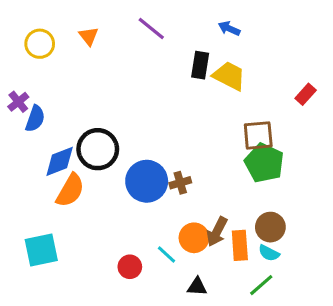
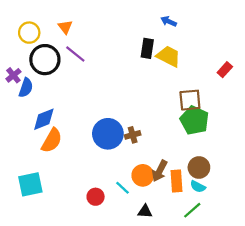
purple line: (151, 28) -> (75, 54), moved
black circle: (98, 149) -> (45, 60), moved

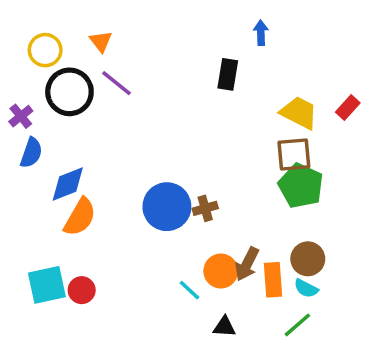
blue arrow: (169, 21) -> (261, 33), turned 64
yellow trapezoid: (169, 56) -> (299, 113), moved
blue semicircle: (26, 88) -> (31, 153), moved
red circle: (96, 197) -> (82, 290), moved

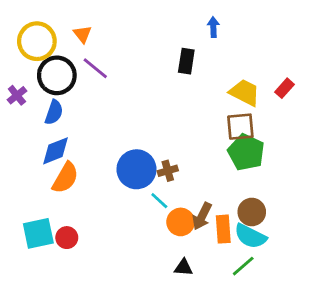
yellow circle: (45, 50) -> (37, 41), size x1.4
blue semicircle: (31, 153) -> (54, 112), moved
cyan semicircle: (306, 288) -> (250, 236), size x1.6
cyan line: (190, 290) -> (159, 201), moved

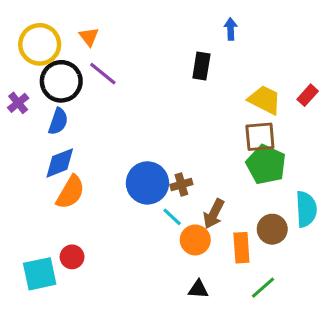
brown arrow: (202, 216) -> (214, 214), moved
cyan square: (38, 233) -> (40, 274), moved
cyan semicircle: (250, 236) -> (306, 209), moved, turned -120

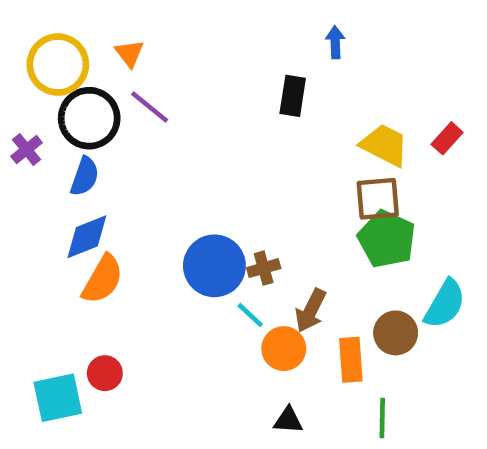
cyan semicircle: (306, 209) -> (445, 304), turned 33
green line: (263, 288) -> (382, 418), turned -48

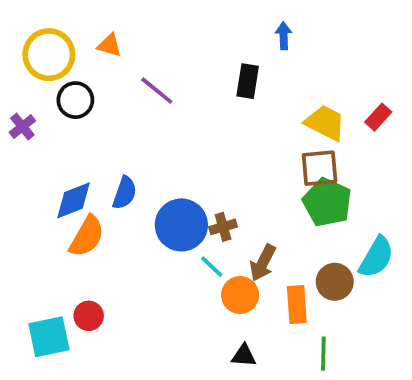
orange triangle: (129, 53) -> (109, 45), turned -36
purple line: (150, 107) -> (157, 91), moved
black circle: (89, 118) -> (75, 100), size x0.7
blue semicircle: (85, 176) -> (125, 193), moved

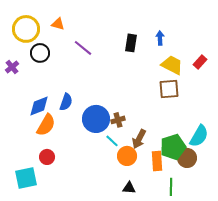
blue arrow: (284, 36) -> (160, 38), moved
green pentagon: (327, 202) -> (173, 147), moved, turned 30
brown circle: (335, 282) -> (187, 158), moved
red circle: (89, 316) -> (47, 157), moved

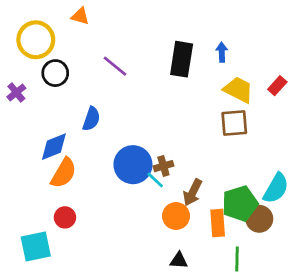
orange triangle: (58, 24) -> (80, 16), moved
black rectangle: (131, 43) -> (182, 59), size x1.4
blue semicircle: (66, 102) -> (91, 119), moved
cyan line: (112, 141) -> (155, 180), moved

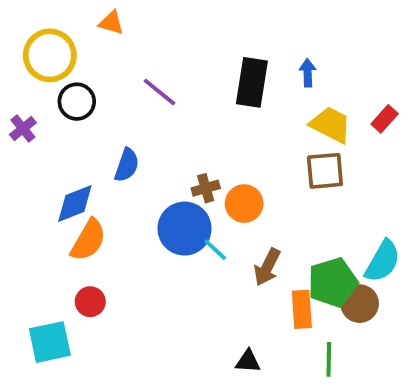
brown cross: (163, 166) -> (206, 188), moved
orange circle: (176, 216) -> (244, 204), moved

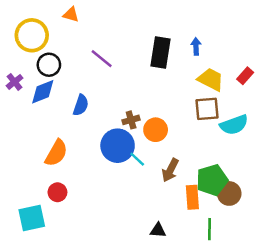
blue diamond: (75, 204) -> (43, 92), moved
cyan semicircle: (383, 261) -> (234, 125), moved, turned 40

